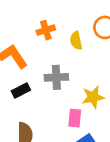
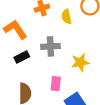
pink rectangle: (75, 118) -> (56, 84), moved

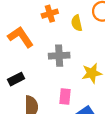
black rectangle: (22, 57) -> (16, 79), moved

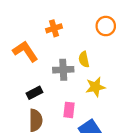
yellow semicircle: (77, 23) -> (84, 59), moved
black rectangle: (16, 79) -> (34, 93), moved

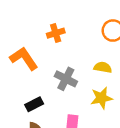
yellow semicircle: (84, 59) -> (103, 67), moved, turned 112
gray cross: (63, 70) -> (66, 79), turned 30

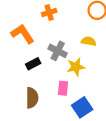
yellow star: (101, 98) -> (76, 67), moved
black rectangle: (34, 104) -> (33, 64), moved

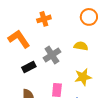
gray cross: (58, 51) -> (52, 55), turned 30
yellow star: (76, 67) -> (83, 77), moved

